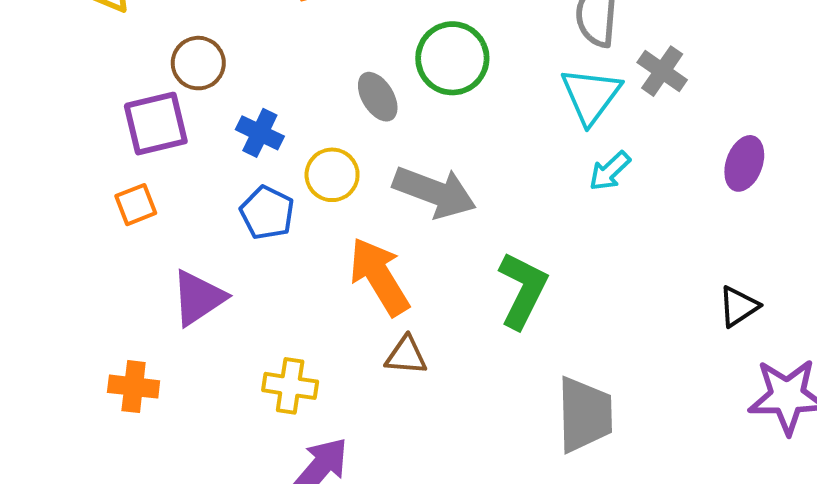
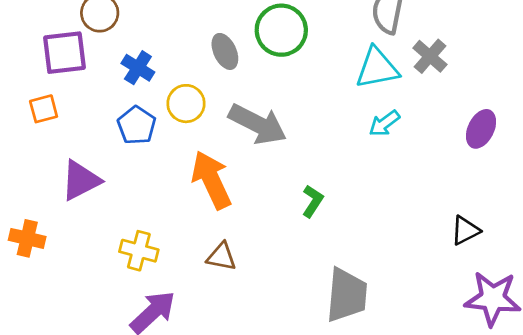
cyan triangle: (591, 96) -> (377, 68), turned 36
green L-shape: (523, 290) -> (313, 201), size x0.6
brown triangle: (406, 356) -> (221, 257), moved

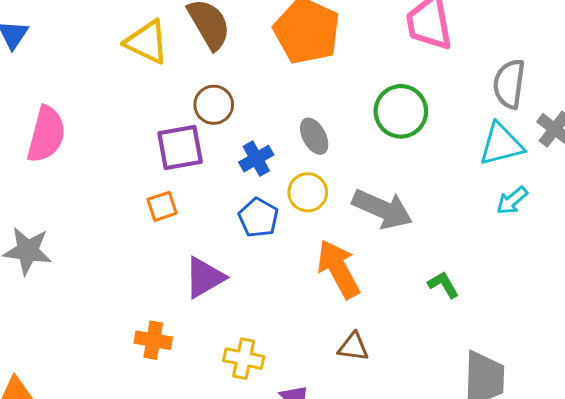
gray ellipse: (225, 51) -> (314, 136), moved
blue cross: (138, 68) -> (256, 159), turned 32
green L-shape: (313, 201) -> (443, 285), turned -60
yellow cross: (139, 251) -> (244, 359), moved

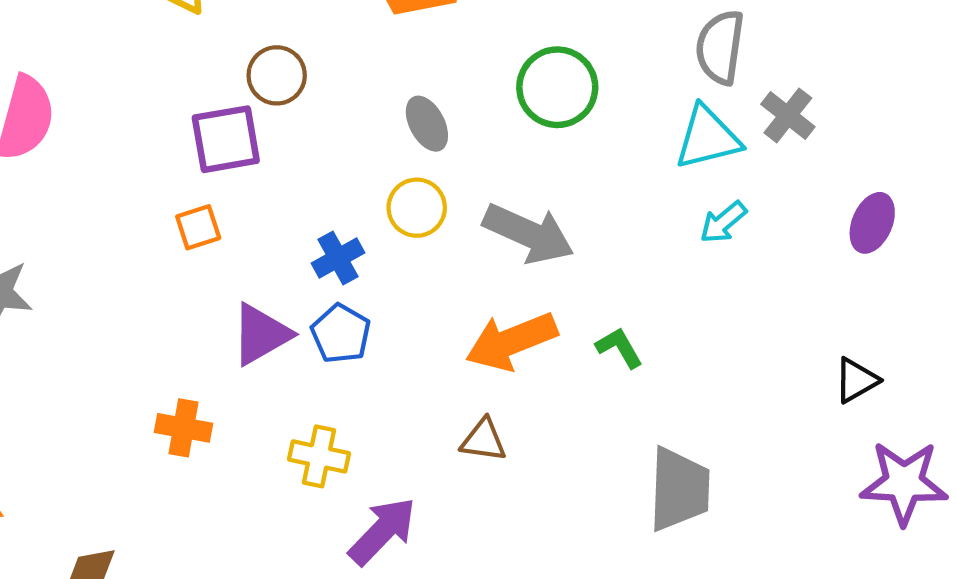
blue cross: (256, 159) -> (338, 258), moved
blue pentagon: (258, 218) -> (341, 334), moved
orange arrow: (338, 269) -> (511, 341), moved, turned -84

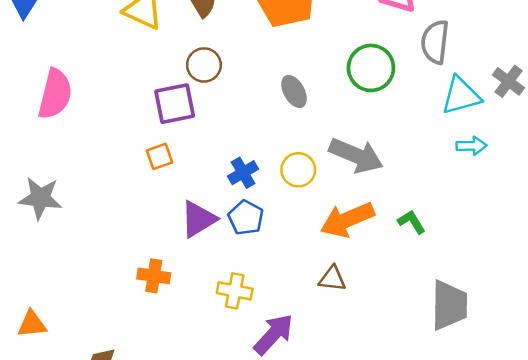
gray semicircle: (720, 47) -> (435, 42), moved
yellow circle: (417, 208) -> (298, 170), moved
cyan arrow: (723, 222) -> (472, 146), turned -140

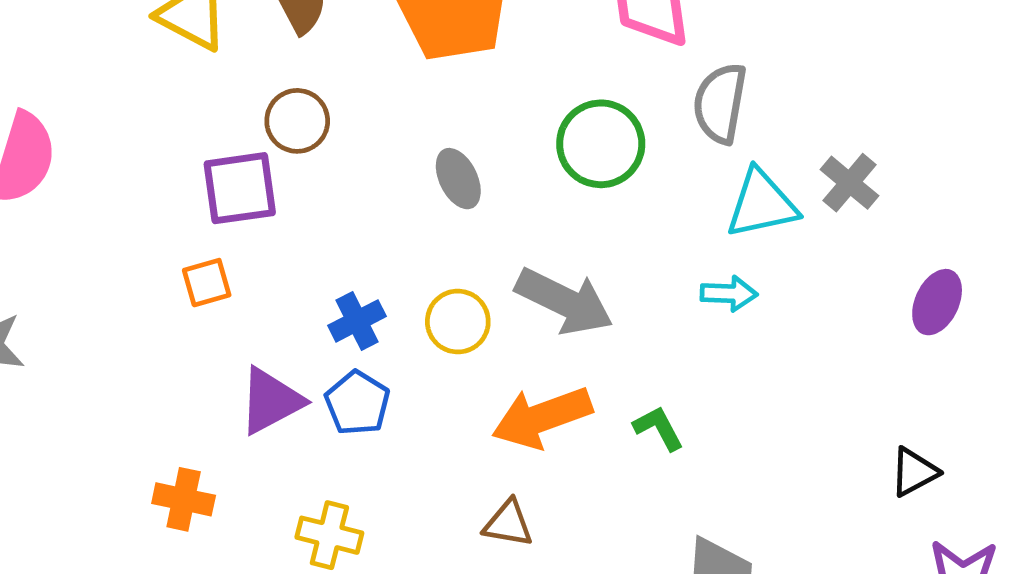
cyan arrow: (472, 146) -> (729, 294), moved

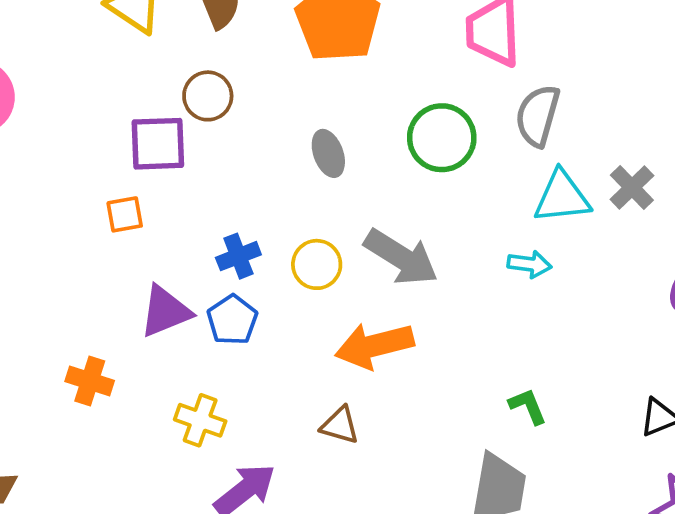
green L-shape: (658, 428) -> (528, 406), moved

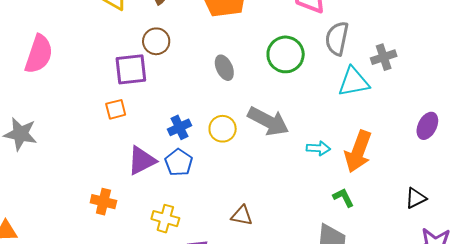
gray cross: (632, 188) -> (384, 57), moved, turned 30
cyan arrow: (529, 264) -> (318, 148), moved
orange arrow: (374, 346) -> (358, 151), moved, turned -51

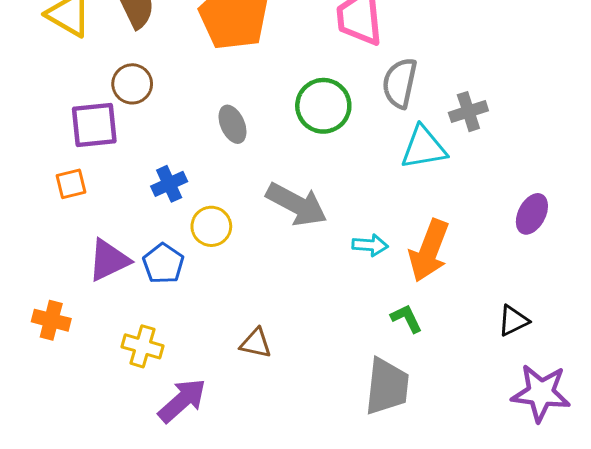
blue cross: (179, 127) -> (169, 184), moved
yellow circle: (223, 129) -> (211, 226), moved

